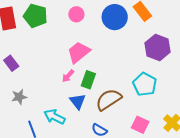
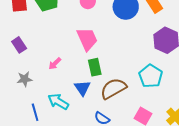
pink trapezoid: (79, 52) -> (87, 39), turned 100
pink arrow: (68, 76) -> (55, 64), moved
green rectangle: (88, 80) -> (95, 67), turned -36

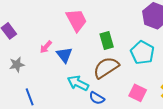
green rectangle: (95, 67) -> (107, 41), moved
blue triangle: (82, 88) -> (64, 55), moved
cyan arrow: (58, 102) -> (78, 83), moved

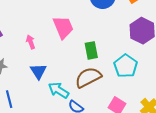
pink arrow: (46, 47) -> (31, 42), moved, turned 112
blue triangle: (64, 55) -> (38, 71), moved

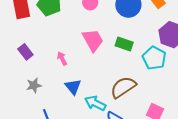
green rectangle: (91, 50) -> (124, 44), moved, turned -54
cyan pentagon: (126, 66) -> (154, 58), moved

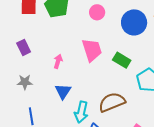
pink arrow: (62, 58) -> (58, 61), turned 32
cyan arrow: (95, 103) -> (81, 112), turned -115

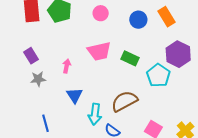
blue circle: (134, 22) -> (138, 20), size x0.7
pink trapezoid: (92, 50) -> (99, 51), turned 100
gray star: (25, 82) -> (38, 79), moved

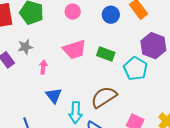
gray star: (38, 79) -> (25, 47), moved

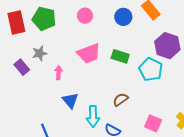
brown semicircle: (104, 97) -> (121, 100), size x0.6

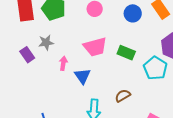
blue triangle: (70, 101) -> (82, 76), moved

